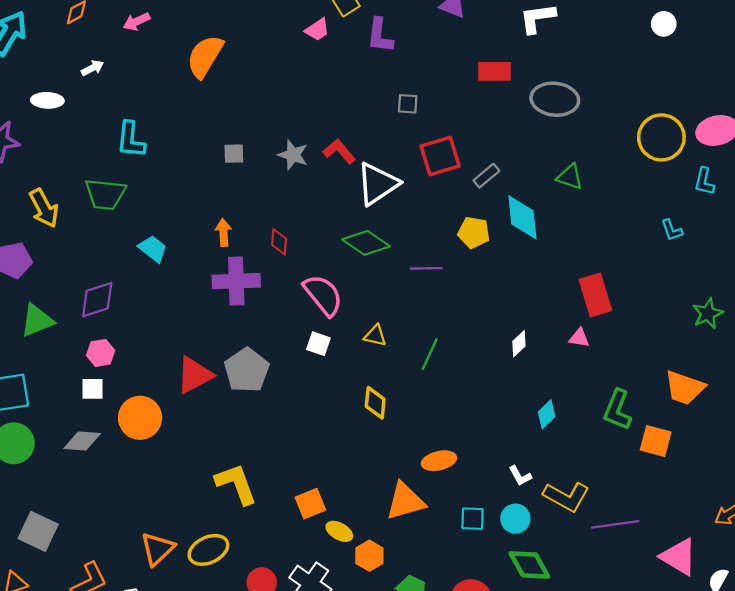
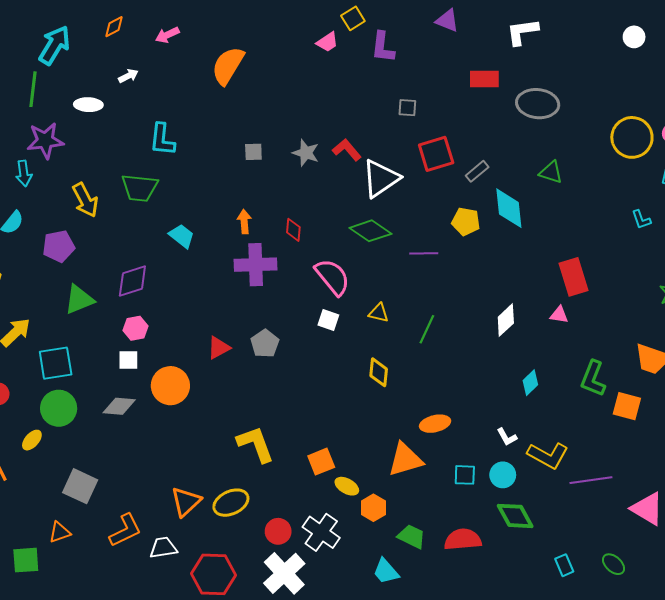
white diamond: (519, 344) -> (506, 320), size x1.4
gray pentagon: (247, 370) -> (265, 344), size x0.7
red triangle: (194, 375) -> (219, 348), size x0.7

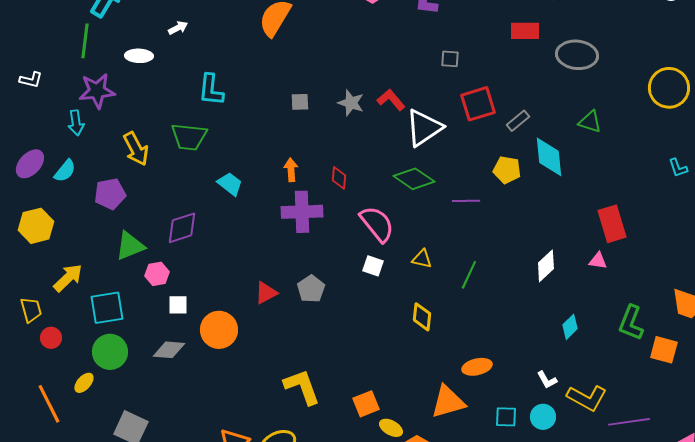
pink hexagon: (136, 328) -> (157, 274), moved

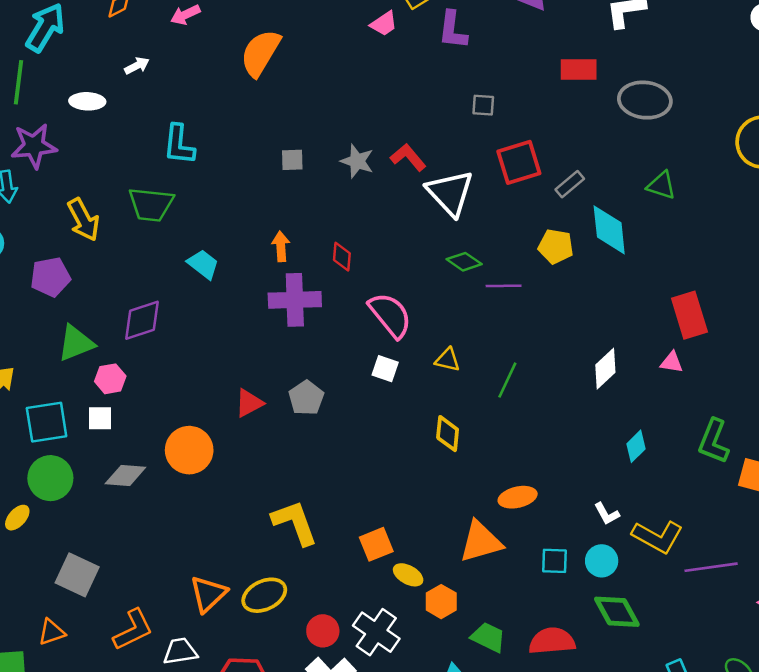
white triangle: (424, 128) -> (450, 193), turned -39
green diamond: (414, 179) -> (464, 262), moved, size x0.7
white square: (178, 305) -> (100, 418), moved

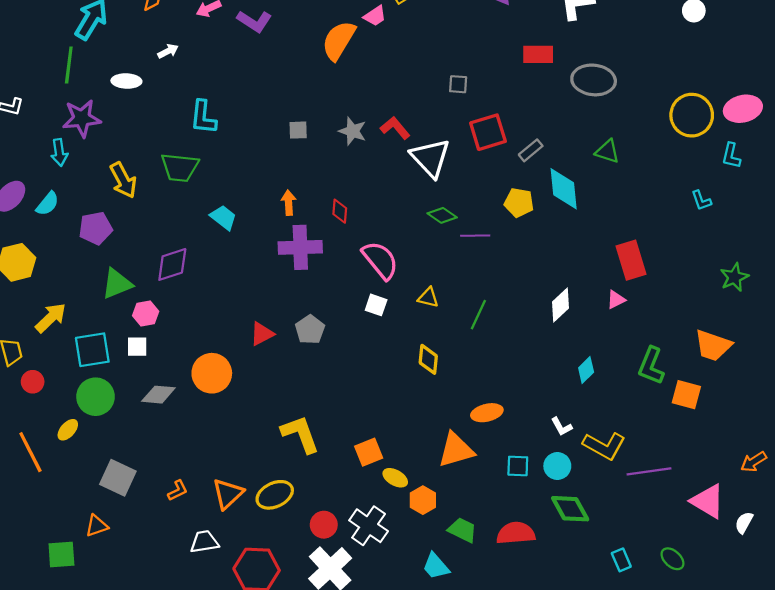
purple L-shape: (453, 30) -> (254, 21), moved, turned -64
orange semicircle: (260, 53) -> (339, 40), moved
pink triangle: (672, 362) -> (616, 300), turned -36
orange L-shape: (133, 630) -> (178, 491), moved, size x0.6

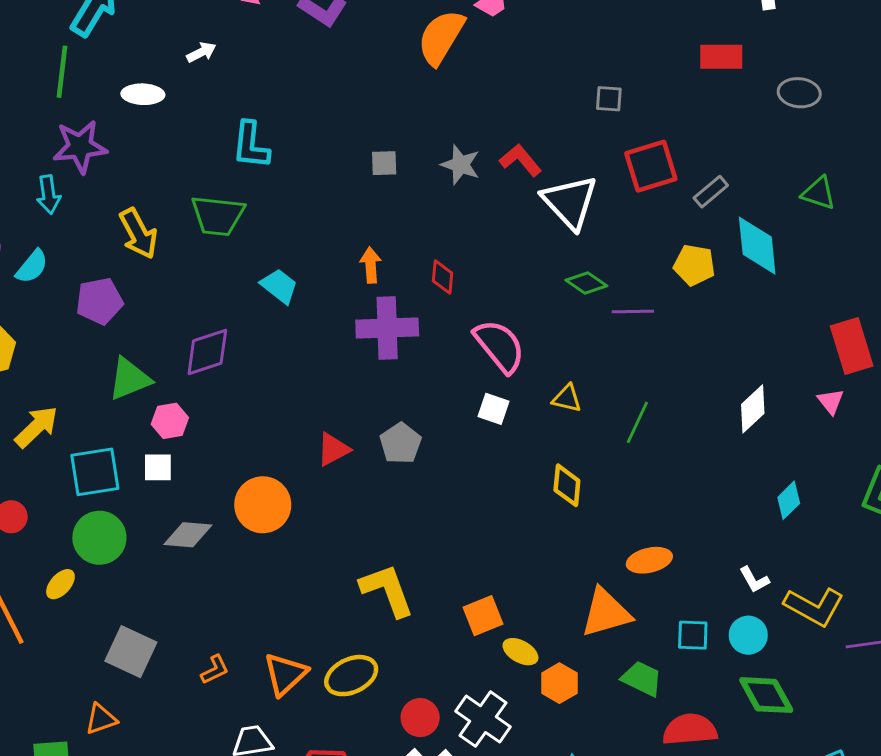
gray ellipse: (594, 80) -> (799, 93), size x0.7
pink triangle: (616, 300) -> (831, 401), turned -42
green trapezoid: (462, 530) -> (642, 679), moved

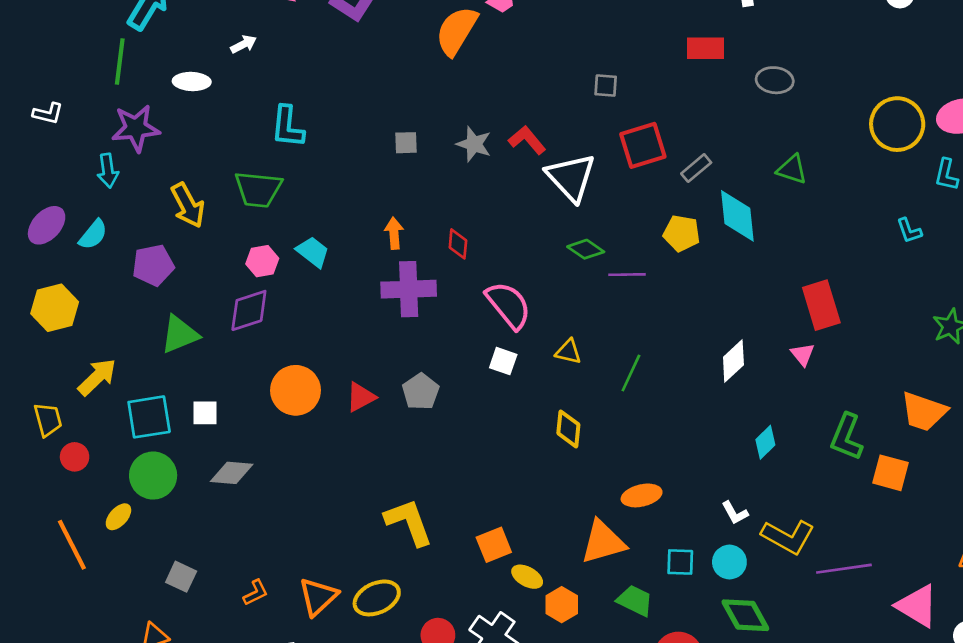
pink hexagon: (170, 421) -> (262, 261), moved
orange circle: (263, 505) -> (296, 390), moved
gray square: (131, 652) -> (181, 577), size x0.7

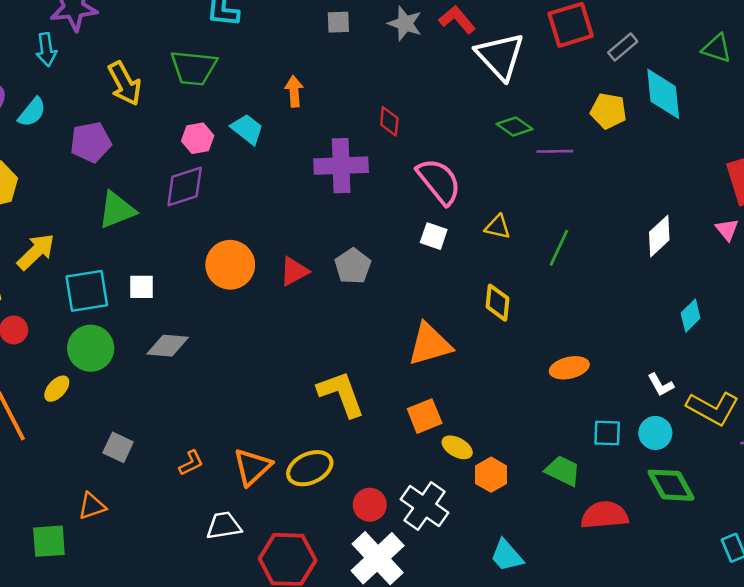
orange arrow: (394, 233) -> (294, 91), moved
orange triangle: (603, 542) -> (430, 344), moved

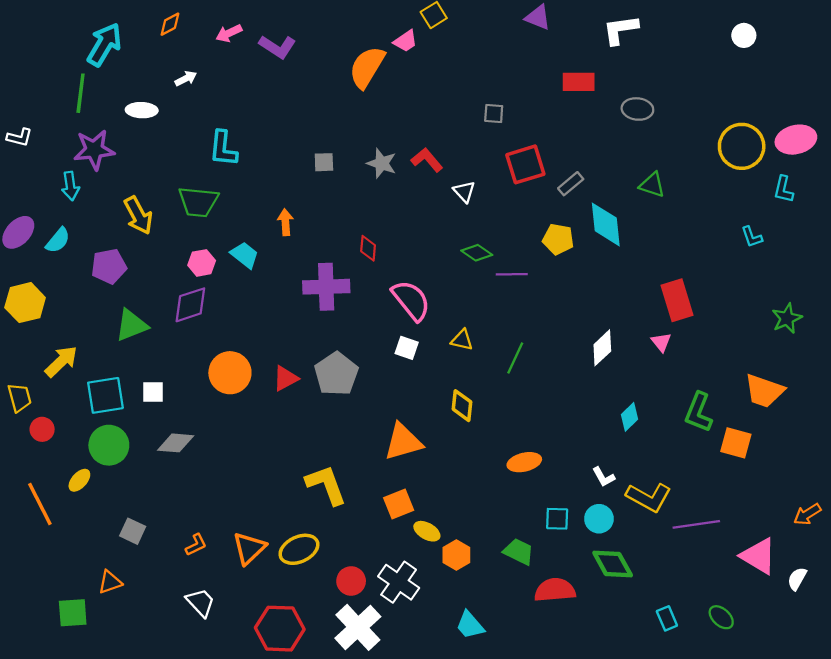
white triangle: (500, 56) -> (464, 192), size x0.5
gray pentagon: (353, 266) -> (336, 374), size x1.4
white trapezoid: (224, 526) -> (201, 603), moved, turned 56

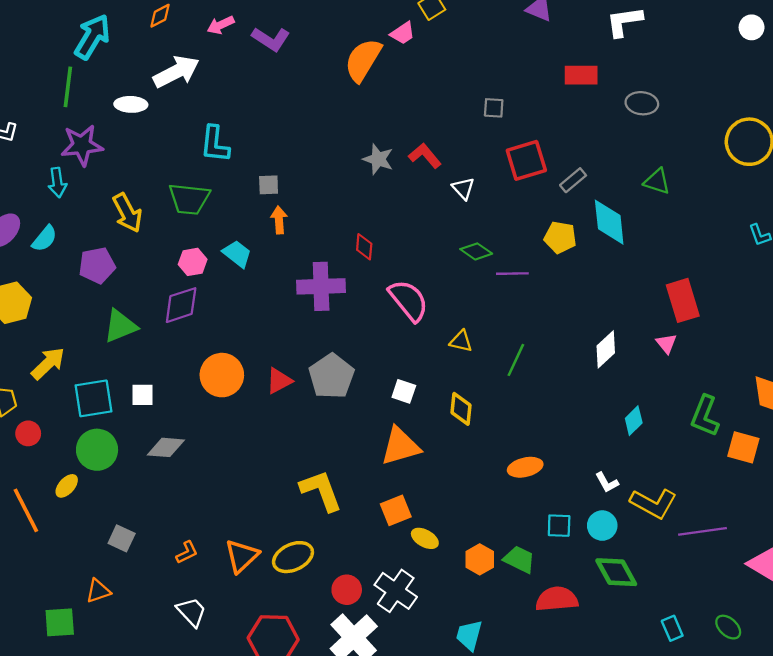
white arrow: (186, 78) -> (176, 72), size x2.0
gray square: (324, 162) -> (269, 185), moved
white square: (407, 348) -> (404, 391), moved
orange hexagon: (456, 555) -> (480, 559), moved
cyan trapezoid: (470, 625) -> (469, 635), turned 56

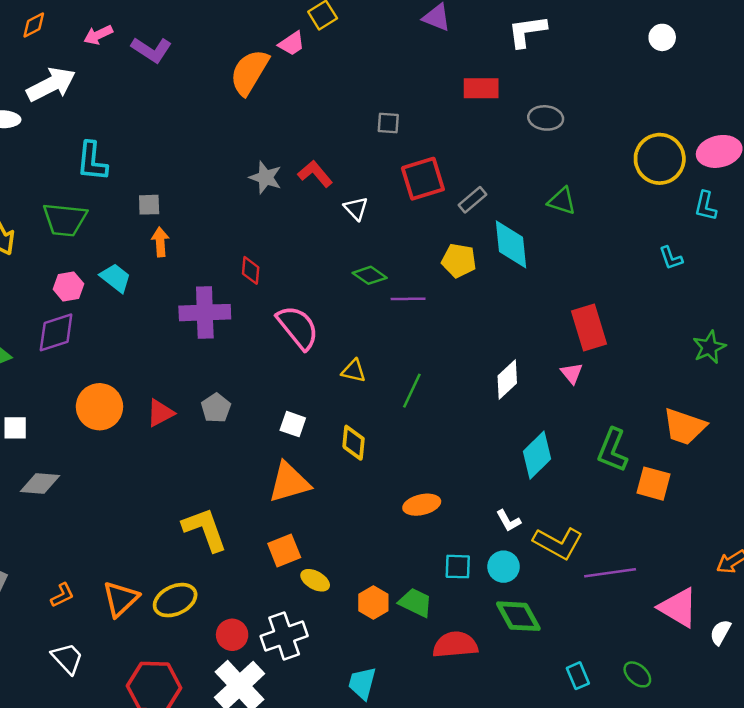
gray pentagon: (332, 376) -> (216, 408), size x0.6
cyan diamond: (634, 421) -> (537, 455), size x1.5
white cross: (396, 591) -> (284, 636), turned 36

